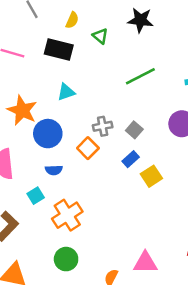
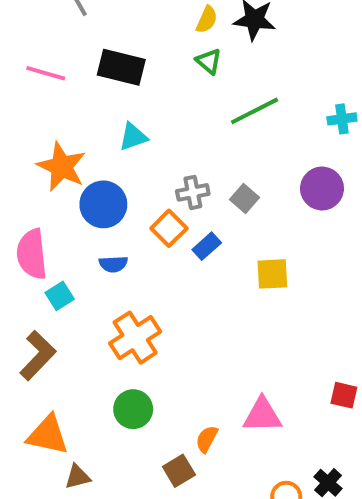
yellow semicircle: (72, 20) -> (207, 20), moved
green triangle: (100, 36) -> (209, 61), moved
blue rectangle: (131, 159) -> (207, 246), moved
yellow square: (151, 176) -> (272, 274), turned 30
cyan square: (36, 196) -> (60, 296), moved

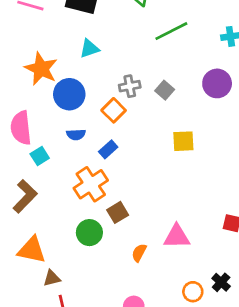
blue rectangle: (207, 246) -> (108, 149), moved
brown square: (179, 471) -> (118, 212), moved

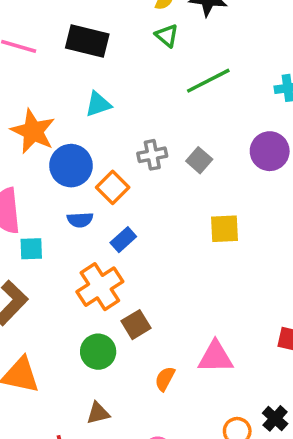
orange square: (114, 110) -> (113, 187), moved
cyan square: (40, 156) -> (31, 249), turned 30
brown triangle: (52, 278) -> (98, 413), moved

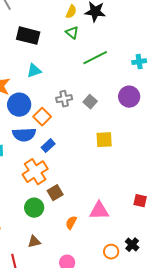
blue semicircle: (80, 220) -> (24, 135), size x1.6

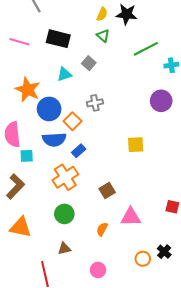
green line: (95, 58) -> (146, 49), moved
gray square: (90, 102) -> (89, 63), moved
brown square: (55, 193) -> (107, 190), moved

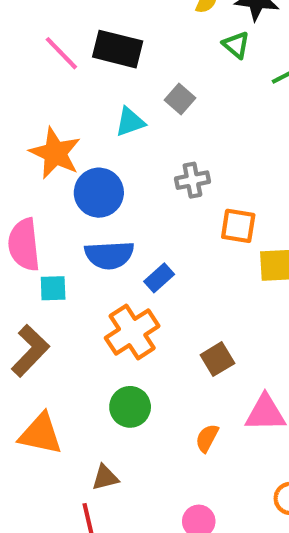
green triangle: (103, 36) -> (236, 45), moved
pink line: (20, 42) -> (61, 53), moved, turned 30
orange square: (72, 121) -> (238, 226), moved, turned -36
brown triangle: (64, 249) -> (105, 478), moved

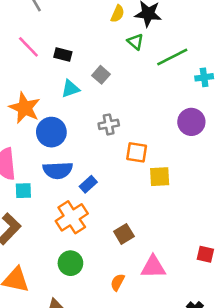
black rectangle: (118, 49) -> (63, 54), moved, size x0.6

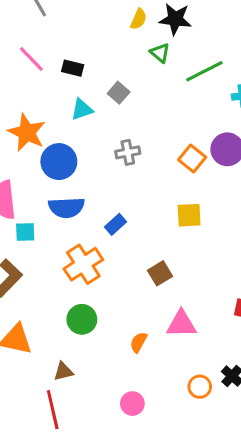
orange square: (137, 152) -> (192, 159), moved, turned 30
blue rectangle: (88, 184) -> (116, 224), moved
brown square: (124, 234) -> (160, 273), moved

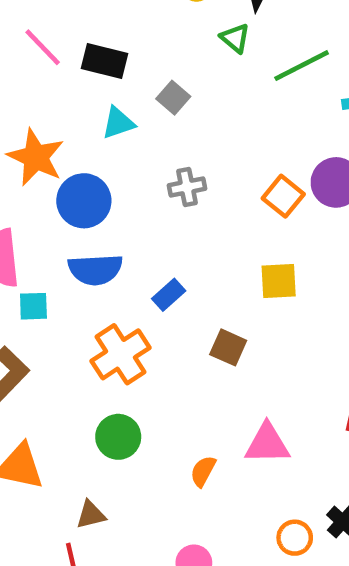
black rectangle: (73, 68) -> (104, 61), size x1.4
brown square: (160, 273) -> (228, 347), moved, turned -35

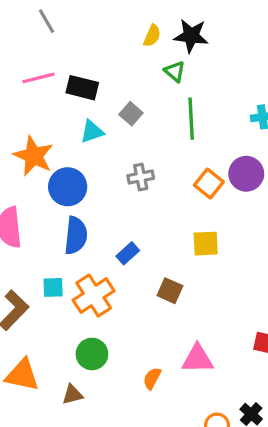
pink line: (43, 47) -> (38, 78), turned -60
green line: (302, 66) -> (191, 119), moved, turned -66
blue semicircle: (95, 270) -> (76, 235), turned -81
cyan square: (33, 306) -> (53, 287), moved
brown triangle: (91, 515) -> (72, 395), moved

